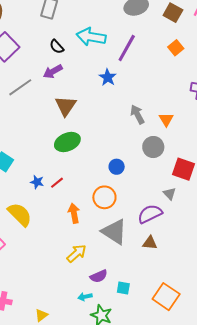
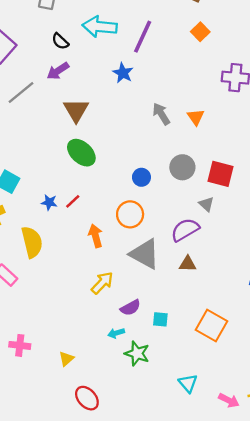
green ellipse: (67, 142) -> (81, 153), turned 70
gray circle: (153, 147) -> (182, 167), moved
yellow semicircle: (20, 214) -> (32, 242), turned 36

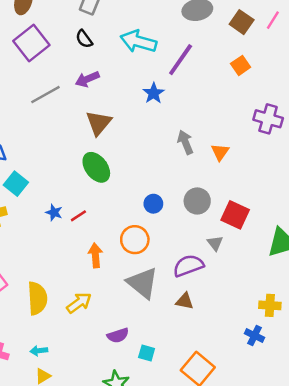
black semicircle: (60, 41) -> (84, 39), moved
yellow semicircle: (32, 242) -> (37, 298), moved
yellow arrow: (102, 283) -> (79, 303), moved
cyan arrow: (116, 333) -> (39, 351), moved

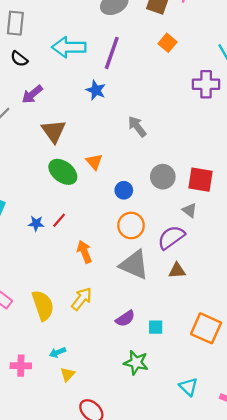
orange triangle: (220, 152) -> (94, 162), moved
orange circle: (135, 240) -> (131, 225), moved

